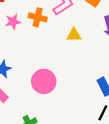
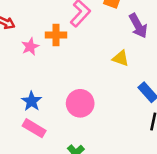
yellow triangle: (74, 35) -> (121, 58), moved, turned 35

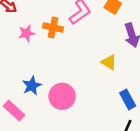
blue star: (32, 101) -> (32, 86), moved

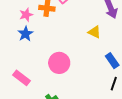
blue star: (32, 86) -> (25, 34), moved

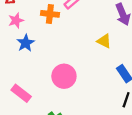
pink star: (26, 15) -> (16, 20), moved

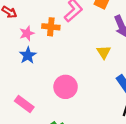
pink star: (16, 20) -> (27, 33), moved
yellow triangle: (104, 41) -> (104, 52), turned 32

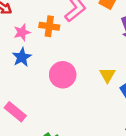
yellow triangle: (104, 52) -> (107, 75), moved
pink circle: (66, 87) -> (63, 75), moved

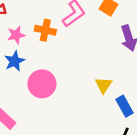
pink circle: (63, 75) -> (42, 84), moved

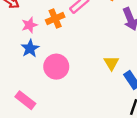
orange cross: (45, 30) -> (55, 18), turned -30

